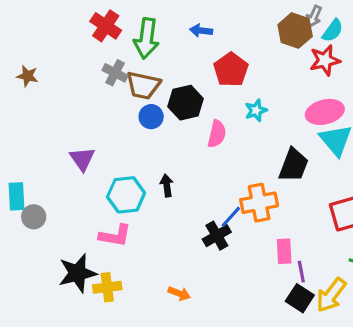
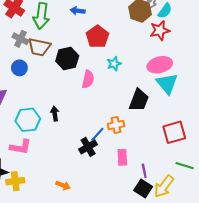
blue circle: (151, 117) -> (19, 68), moved
orange cross: (259, 203) -> (116, 125), size x0.7
pink rectangle: (284, 251) -> (122, 157), moved

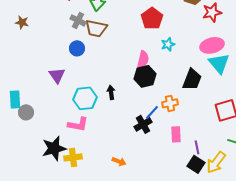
black hexagon: (67, 59) -> (145, 76), moved

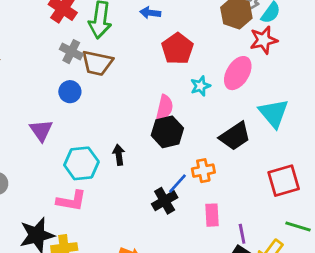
pink ellipse: (212, 45) -> (238, 73), moved, turned -45
black trapezoid: (192, 79) -> (235, 136), turned 35

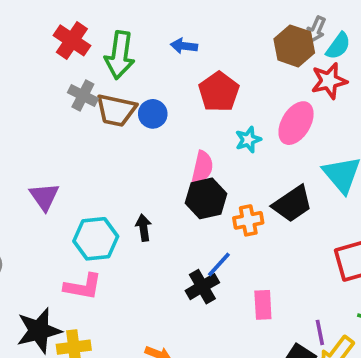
blue circle: (70, 92) -> (153, 114), moved
orange cross: (203, 171) -> (248, 220), moved
purple line: (242, 234) -> (320, 332), moved

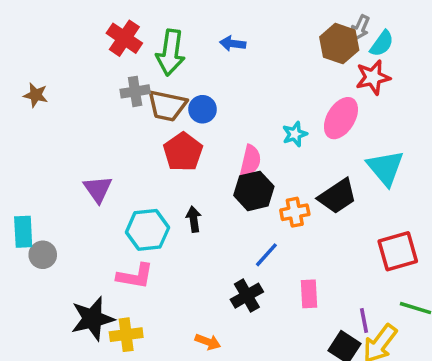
red pentagon: (219, 92) -> (183, 152), moved
gray cross: (83, 96) -> (135, 91), turned -36
black cross: (202, 287) -> (247, 296), moved

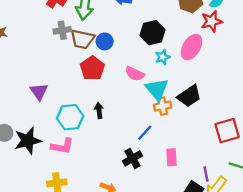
pink semicircle: (250, 161) -> (135, 74), turned 102
cyan triangle: (385, 168) -> (157, 89), moved
black hexagon: (254, 191) -> (153, 33), moved
black star: (92, 319) -> (28, 141), moved

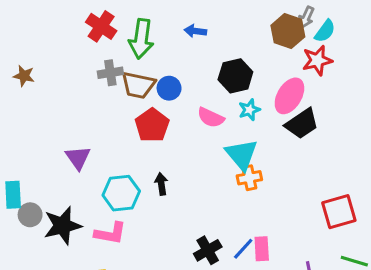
pink semicircle: (135, 74) -> (211, 118), moved
black trapezoid: (189, 96) -> (302, 124), moved
blue line: (145, 133) -> (243, 249), moved

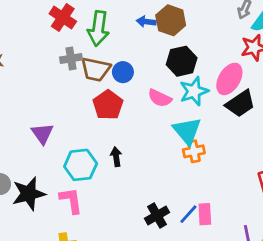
brown hexagon: (288, 31) -> (171, 20), moved
cyan star: (249, 110) -> (194, 91), size x1.5
pink L-shape: (110, 233) -> (71, 200), turned -108

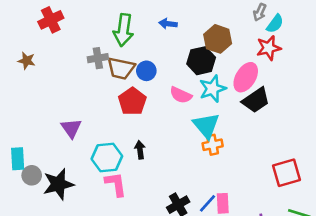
red cross: (63, 18) -> (51, 20), moved, turned 30
brown hexagon: (171, 20) -> (218, 39), moved
pink L-shape: (71, 200) -> (116, 184), moved

